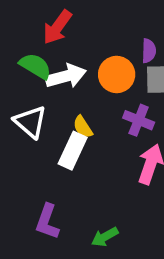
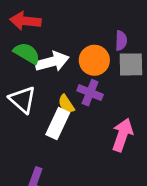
red arrow: (57, 27) -> (25, 21), moved, turned 60
purple cross: (139, 120) -> (90, 93), moved

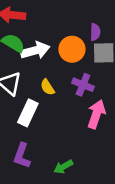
purple cross: (90, 93) -> (83, 85), moved
white rectangle: (58, 124) -> (28, 113), moved

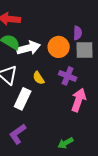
purple L-shape: (22, 156) -> (18, 134), turned 35
green arrow: (63, 167) -> (66, 143), moved

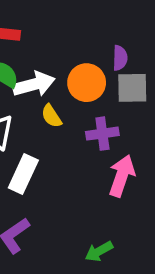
purple cross: (68, 76) -> (102, 134), turned -30
yellow semicircle: (39, 78) -> (51, 116), moved

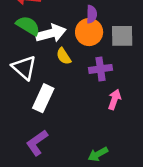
purple semicircle: (120, 58) -> (92, 14), moved
pink arrow: (122, 176) -> (114, 99), size x0.7

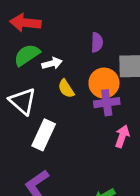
green semicircle: (28, 26) -> (27, 55), turned -65
orange circle: (89, 32) -> (104, 83), moved
white arrow: (51, 33) -> (52, 63), size x0.6

